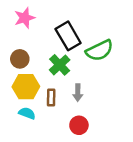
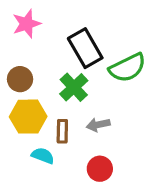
gray arrow: (78, 93) -> (98, 125), turned 77
cyan semicircle: (27, 113) -> (43, 156), moved

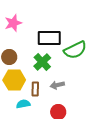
black rectangle: (85, 48) -> (49, 38), turned -60
cyan semicircle: (43, 156) -> (23, 104), turned -32

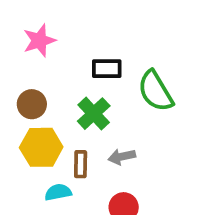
black rectangle: (49, 38) -> (107, 69), size x0.7
green semicircle: (75, 50) -> (155, 91), turned 85

